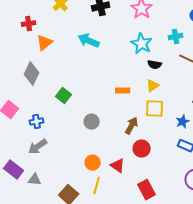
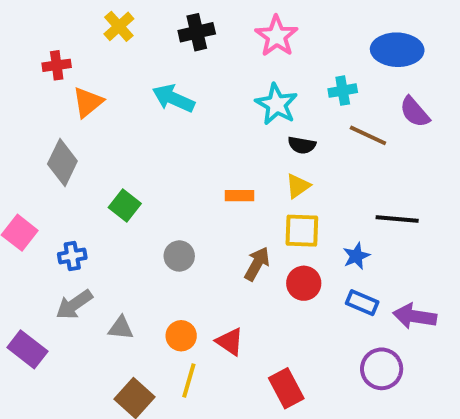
red circle: (142, 149) -> (304, 283), moved
gray triangle: (35, 180) -> (121, 328), moved

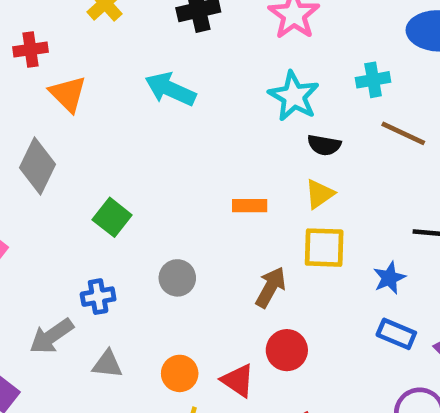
orange triangle: (88, 102) -> (68, 94), turned -36
blue cross: (72, 256) -> (98, 297), moved
red circle: (304, 283) -> (287, 350), moved

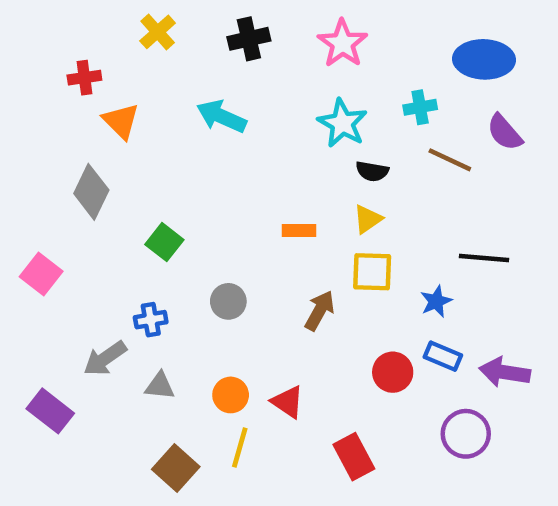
red circle: (287, 350) -> (393, 372), moved

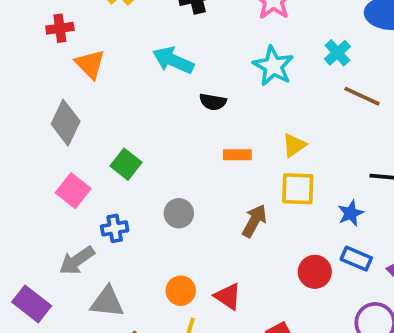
cyan cross: (420, 107) -> (337, 53), turned -32
black semicircle: (372, 171) -> (213, 102), moved
pink square: (41, 274) -> (73, 191), moved
gray triangle: (160, 386) -> (107, 302), moved, size x1.4

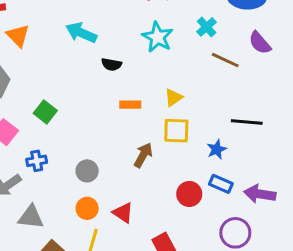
gray circle: (179, 213) -> (87, 171), moved

